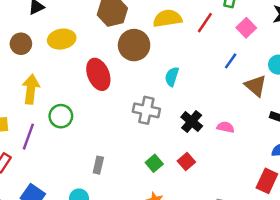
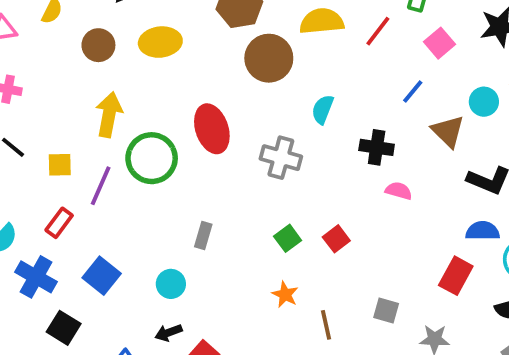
red ellipse: (98, 74) -> (212, 129), moved
green circle: (61, 116) -> (152, 158), size x1.4
black cross: (192, 122) -> (377, 147), moved, turned -35

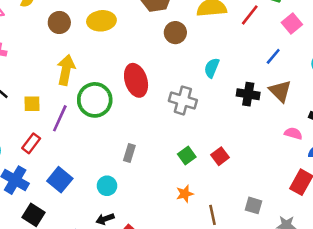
brown circle: (269, 58) -> (175, 33), size x0.7
brown triangle: (448, 131) -> (280, 91), moved
pink semicircle: (399, 191) -> (293, 133), moved
orange star: (285, 294) -> (185, 194), turned 30

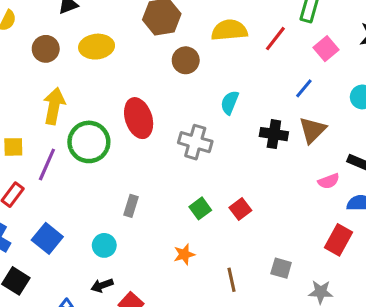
brown triangle: (280, 91) -> (312, 130), turned 30
pink semicircle: (293, 133) -> (329, 181), turned 144
orange star: (185, 194) -> (184, 254), moved

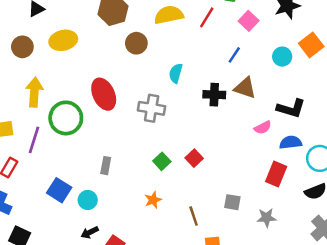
brown triangle: (312, 130) -> (245, 88), turned -50
blue square: (47, 238) -> (59, 190), moved

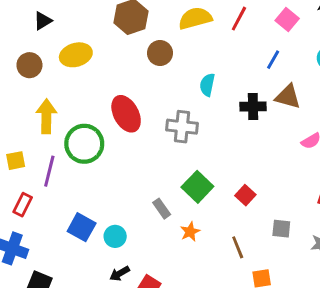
red square: (194, 158) -> (245, 195), moved
green square: (162, 161) -> (197, 187), size x1.5
gray rectangle: (106, 166) -> (162, 209), moved, turned -42

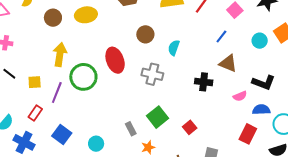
brown circle: (160, 53) -> (145, 34), moved
black cross: (253, 107) -> (204, 82), moved
blue square: (82, 227) -> (62, 134), moved

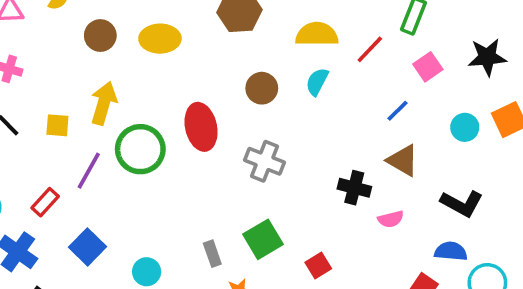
cyan semicircle: (174, 48) -> (317, 82), moved
yellow square: (35, 82) -> (57, 125), moved
pink semicircle: (240, 96) -> (391, 219), moved

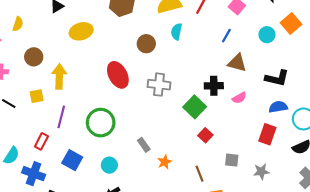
brown circle: (100, 36) -> (34, 57), moved
green circle: (140, 149) -> (101, 123), moved
green square: (263, 239) -> (195, 107), moved

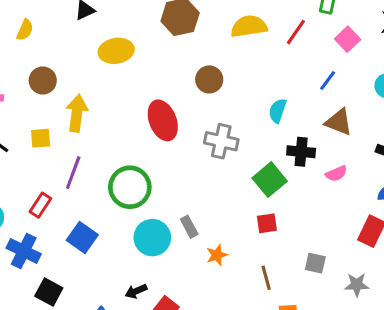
cyan semicircle: (177, 32) -> (278, 111), moved
red square: (205, 135) -> (267, 223), moved, turned 32
cyan circle: (109, 165) -> (152, 238), moved, size x1.5

